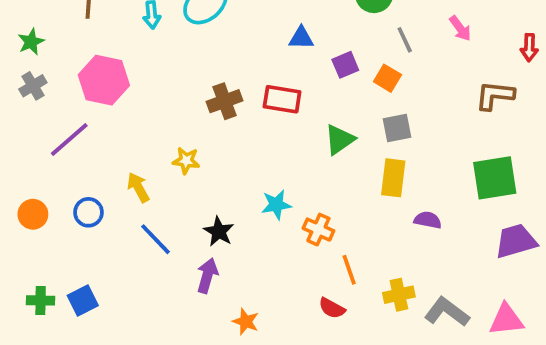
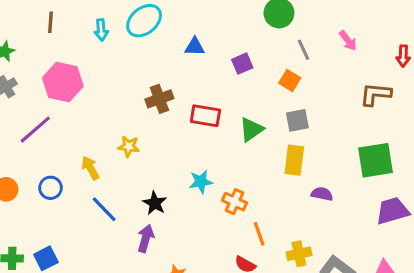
blue triangle: (301, 38) -> (195, 47), moved
purple square: (345, 65) -> (242, 64), moved
red rectangle: (282, 99) -> (205, 116), moved

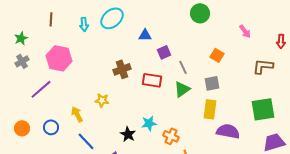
gray line: (304, 50) -> (183, 67), moved
purple square: (242, 64) -> (164, 52), moved
orange square: (290, 80) -> (217, 55), moved
purple semicircle: (322, 194) -> (228, 131), size x1.6
black star: (155, 203) -> (128, 134), moved

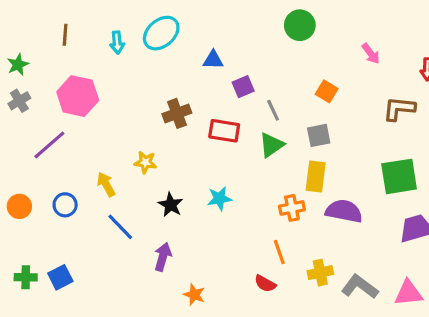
black star: (128, 134) -> (171, 205), moved
orange cross: (171, 136) -> (292, 208), moved, turned -35

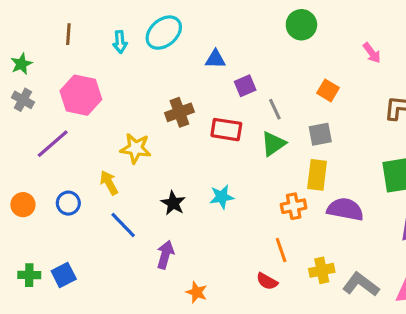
gray cross: (19, 101) -> (23, 100), turned -30
yellow star: (145, 162) -> (136, 148), moved, size x1.4

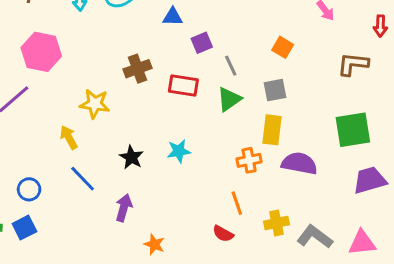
blue circle: (68, 203) -> (29, 189), moved

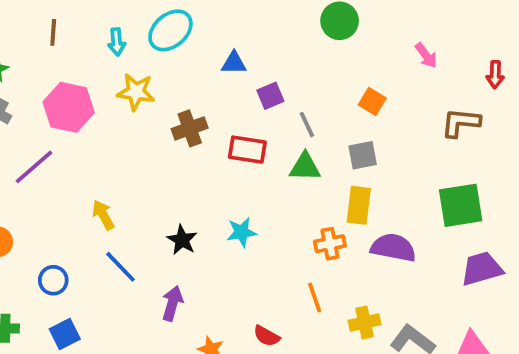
green triangle: (229, 99) -> (305, 167), turned 36
yellow star: (95, 104) -> (136, 92), moved
blue square: (24, 228) -> (65, 334), moved
red semicircle: (223, 234) -> (267, 336), moved

